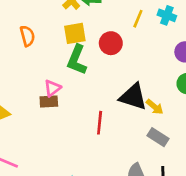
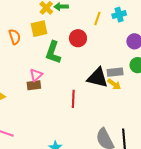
cyan cross: (167, 15) -> (119, 15), turned -32
yellow square: (75, 33) -> (39, 29), moved
gray rectangle: (158, 137) -> (115, 72), moved, turned -35

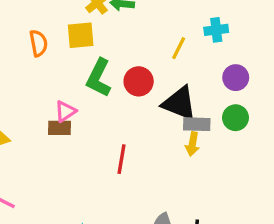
yellow line: (97, 18) -> (179, 48), moved
red circle: (78, 38) -> (139, 81), moved
black triangle: (97, 78) -> (179, 103), moved
yellow arrow: (114, 84) -> (192, 144), turned 56

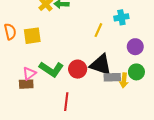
yellow square: (81, 35) -> (32, 36), moved
green L-shape: (99, 78) -> (51, 69), moved, turned -80
red circle: (139, 81) -> (78, 69), moved
yellow arrow: (192, 144) -> (124, 80), moved

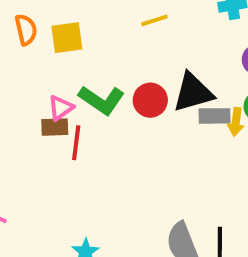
yellow line: (98, 30) -> (154, 20), moved, turned 48
black triangle: (101, 65) -> (193, 93), turned -35
red line: (66, 102) -> (76, 143), moved

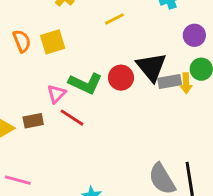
black triangle: (193, 93) -> (151, 67), turned -44
brown rectangle: (55, 127) -> (33, 121), moved
red line: (76, 143) -> (72, 118), turned -55

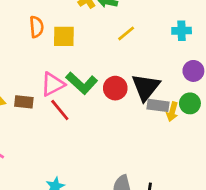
yellow line: (114, 19) -> (126, 33), turned -30
pink triangle: (57, 94) -> (53, 84), size x1.4

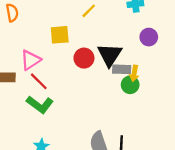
yellow square: (64, 36) -> (60, 35), moved
green L-shape: (82, 83) -> (40, 105), moved
green circle: (190, 103) -> (130, 85), moved

